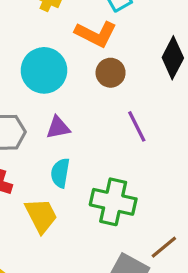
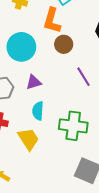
orange L-shape: (96, 34) -> (52, 21), turned 85

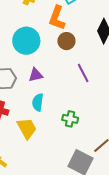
green cross: (73, 126) -> (70, 119), size x0.6

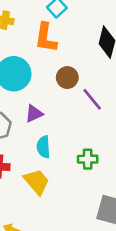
brown circle: (66, 41) -> (67, 78), moved

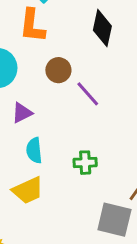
yellow trapezoid: (37, 182) -> (28, 190), turned 108

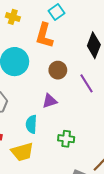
purple line: (88, 94) -> (86, 83), moved
purple triangle: (22, 113) -> (50, 101), moved

